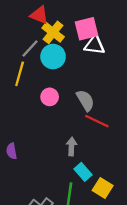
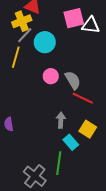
yellow cross: (53, 32) -> (22, 21), moved, turned 30
white triangle: (95, 45) -> (91, 25), moved
pink circle: (50, 97) -> (51, 76), moved
yellow square: (103, 188) -> (88, 129), moved

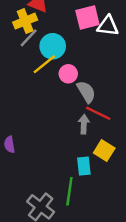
yellow line: (16, 57) -> (44, 64), moved, turned 35
pink circle: (51, 76) -> (68, 74), moved
gray arrow: (61, 120) -> (84, 124), moved
cyan rectangle: (71, 142) -> (84, 166), turned 35

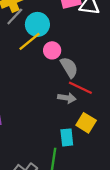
gray arrow: (84, 124) -> (67, 98), turned 96

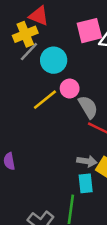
yellow line: (30, 41) -> (45, 100), moved
gray arrow: (67, 98) -> (87, 161), moved

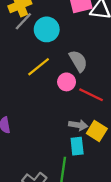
pink circle: (70, 89) -> (67, 82), moved
gray semicircle: (88, 107) -> (78, 61), moved

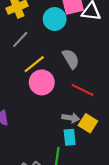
gray line: (23, 21) -> (20, 39), moved
cyan circle: (47, 29) -> (55, 19), moved
pink circle: (67, 82) -> (42, 82), moved, size x1.5

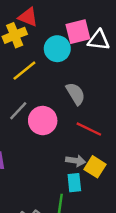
gray line: (20, 39) -> (18, 111), moved
yellow line: (34, 64) -> (24, 71), moved

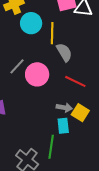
cyan circle: (57, 49) -> (31, 23), moved
yellow line: (24, 71) -> (52, 33), moved, turned -50

